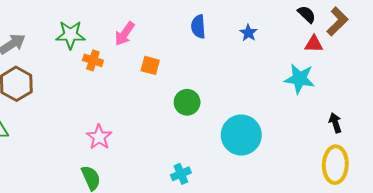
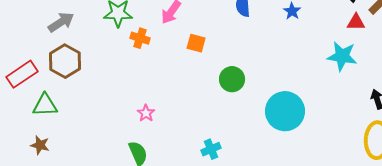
pink star: (99, 137) -> (146, 113), size x0.7
cyan cross: (181, 174) -> (211, 149), moved

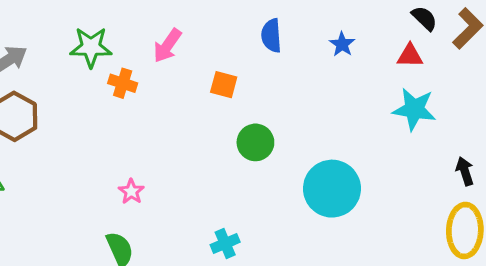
red triangle: (356, 22) -> (410, 56), moved
orange square: (196, 43) -> (224, 85), moved

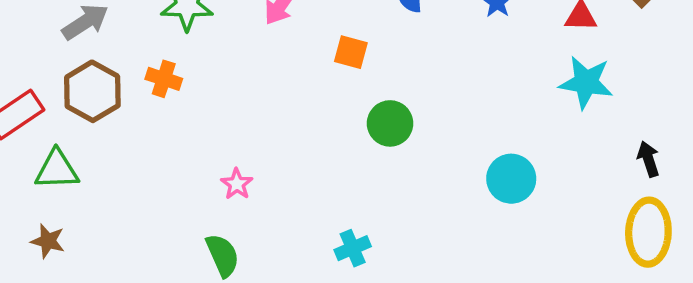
orange cross: (123, 83) -> (164, 79), moved
cyan circle: (332, 189) -> (511, 179), moved, size x0.7

